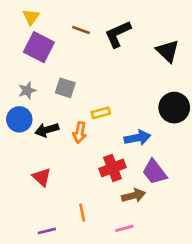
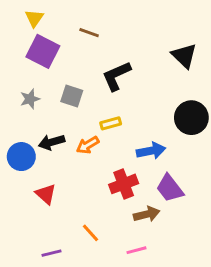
black L-shape: (118, 34) -> (116, 76), moved
blue circle: (19, 119) -> (21, 157), moved
orange arrow: (80, 133) -> (88, 145), turned 48
orange line: (82, 213) -> (90, 233), turned -30

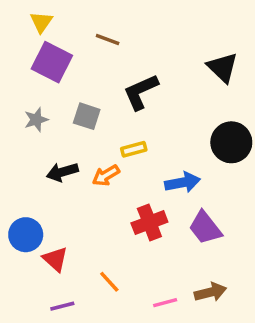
blue circle: (21, 157) -> (26, 235), moved
red triangle: (46, 194) -> (55, 259), moved
brown arrow: (147, 214) -> (210, 292), moved

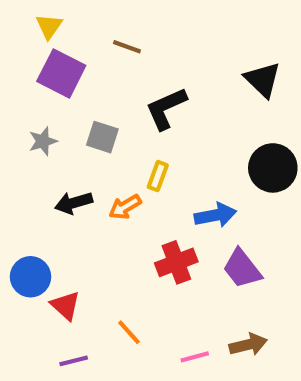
yellow rectangle: (134, 149) -> (158, 176), turned -55

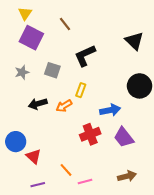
brown line: (127, 47) -> (65, 24), turned 32
pink line: (195, 357) -> (85, 181), moved

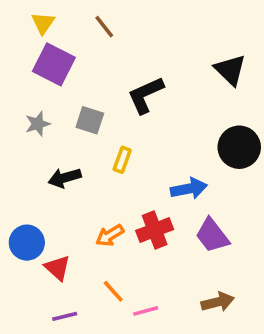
brown line: (65, 24) -> (104, 27), moved
yellow rectangle: (81, 90) -> (122, 160), moved
orange arrow: (64, 106) -> (110, 235), moved

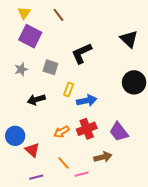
blue arrow: (189, 189) -> (87, 101), moved
brown arrow: (218, 302) -> (103, 157), moved

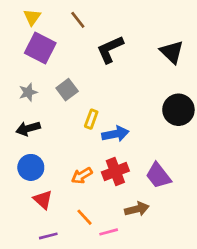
black L-shape: (82, 53) -> (110, 49), moved
gray square: (50, 67) -> (67, 90), turned 35
black arrow: (36, 100) -> (28, 129), moved
blue circle: (15, 136) -> (31, 167), moved

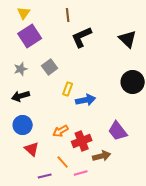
brown line: (78, 20) -> (68, 15), moved, turned 32
purple square: (40, 48) -> (30, 36), turned 30
red cross: (115, 171) -> (82, 141), moved
purple line: (48, 236) -> (45, 176), moved

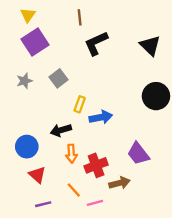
black arrow: (21, 96) -> (61, 130), moved
orange arrow: (61, 131) -> (71, 154), turned -63
purple line: (45, 176) -> (43, 204), moved

